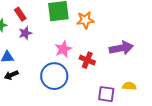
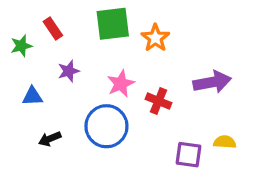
orange star: (85, 20) -> (155, 38), turned -30
purple star: (25, 33) -> (69, 71), moved
black arrow: (11, 75) -> (50, 139), moved

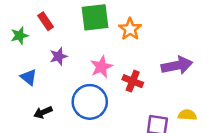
blue triangle: (32, 96) -> (29, 77), turned 42

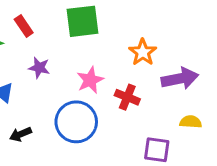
orange star: (130, 29) -> (143, 52), moved
purple star: (59, 56) -> (39, 68), turned 30
yellow semicircle: (187, 115) -> (191, 122), moved

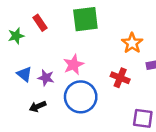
purple star: (39, 68) -> (46, 78), moved
pink star: (90, 80) -> (73, 65), moved

